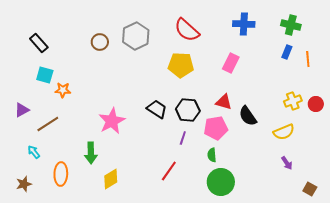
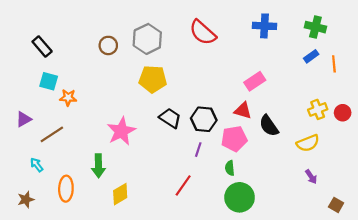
blue rectangle: (287, 52) -> (311, 56), turned 32
pink rectangle: (231, 63) -> (255, 81), moved, turned 30
yellow pentagon: (181, 65) -> (153, 79), moved

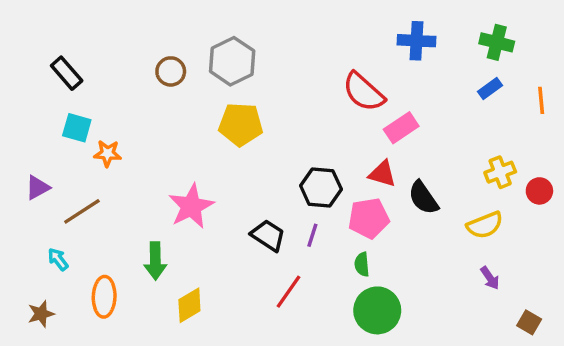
red semicircle: (203, 32) -> (364, 92), moved
orange line: (334, 64) -> (541, 100), moved
red circle: (343, 113) -> (539, 191), moved
black trapezoid: (170, 118) -> (268, 235), moved

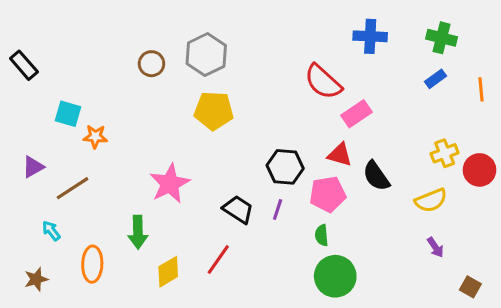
black rectangle: (67, 73) -> (24, 65), moved
red circle: (539, 191) -> (479, 170), size x1.4
red line: (288, 292) -> (218, 260), moved

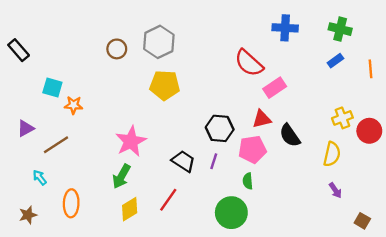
red triangle: (340, 155) -> (262, 119), turned -30
yellow semicircle: (431, 200) -> (332, 154), turned -55
green arrow: (138, 232) -> (121, 176), moved, turned 30
green circle: (335, 276) -> (231, 213), moved

